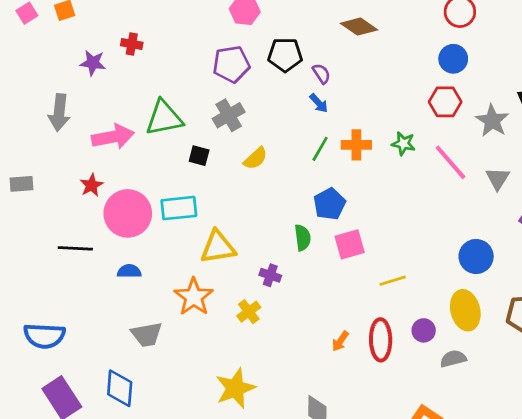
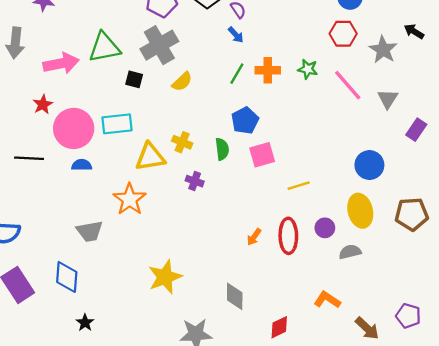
gray cross: (229, 115) -> (159, 45), size x1.4
blue semicircle: (129, 271) -> (82, 165), moved
yellow cross: (249, 312) -> (182, 142), moved, turned -30

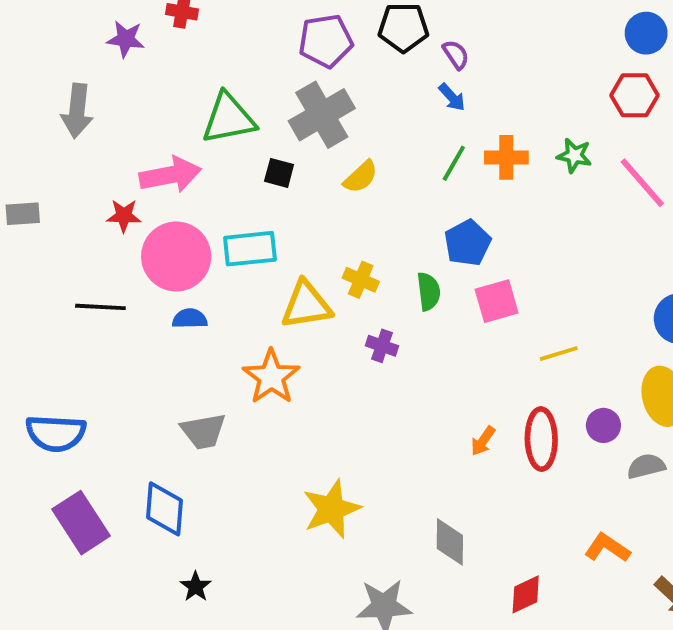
pink arrow: (61, 63) -> (170, 175), moved
red star: (43, 104) -> (124, 216), turned 30

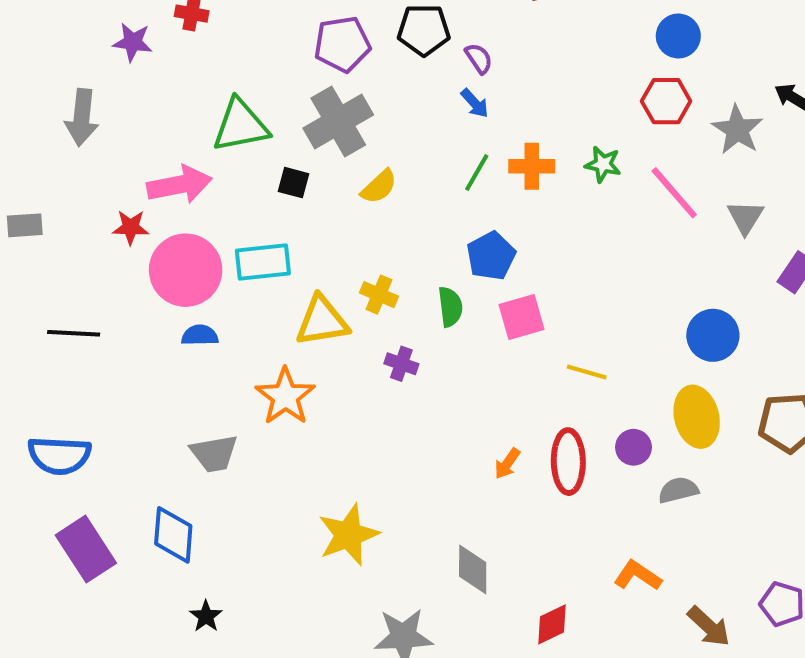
black line: (100, 307) -> (74, 333), moved
yellow line: (559, 354) -> (587, 372), turned 33

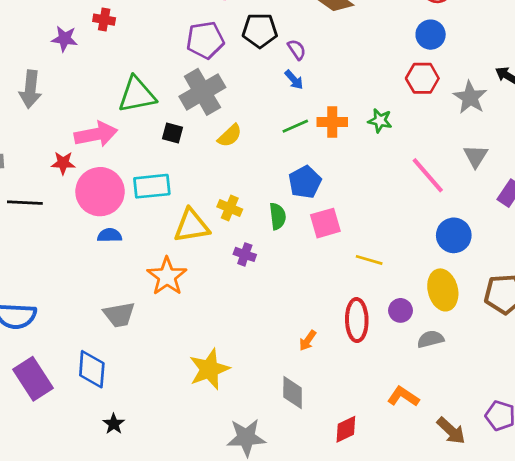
green line: (477, 172) -> (295, 126), turned 36
pink line: (674, 193) -> (428, 175), moved
black line: (74, 333) -> (25, 203), moved
orange arrow: (507, 464) -> (308, 341), moved

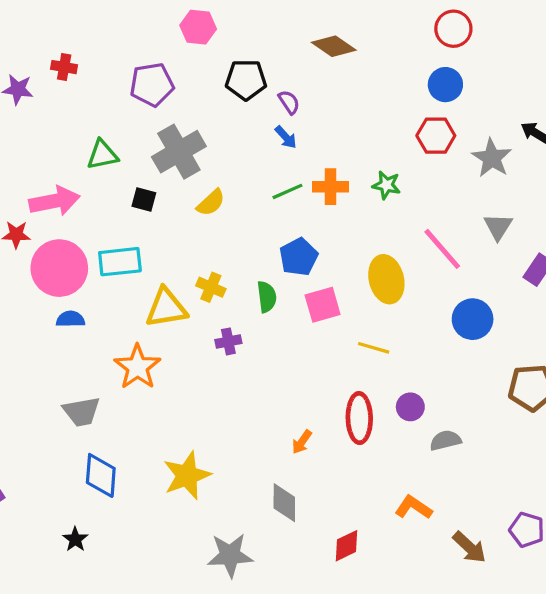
purple pentagon: (205, 40) -> (152, 85), moved
green triangle: (137, 95) -> (102, 155), size x0.7
purple cross: (245, 254) -> (228, 341), turned -30
yellow ellipse: (443, 290) -> (386, 279), moved
blue diamond: (92, 369) -> (101, 475), moved

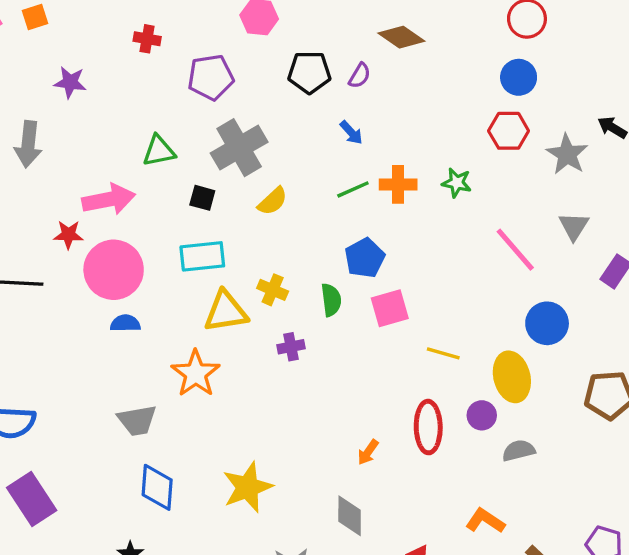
red cross: (64, 67) -> (147, 39), moved
purple semicircle: (289, 102) -> (360, 76), moved, turned 65
cyan rectangle: (120, 262) -> (202, 256), moved
yellow ellipse: (386, 279) -> (512, 377), moved

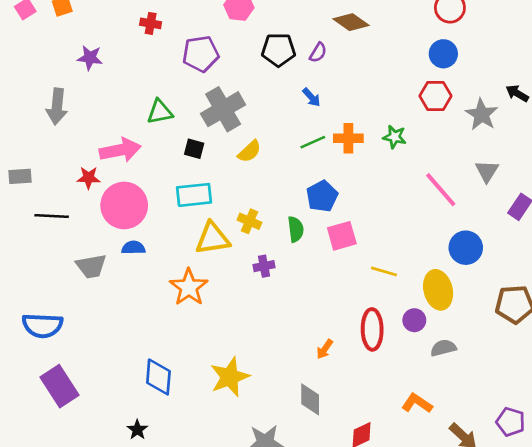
gray trapezoid: (137, 420) -> (91, 266), moved

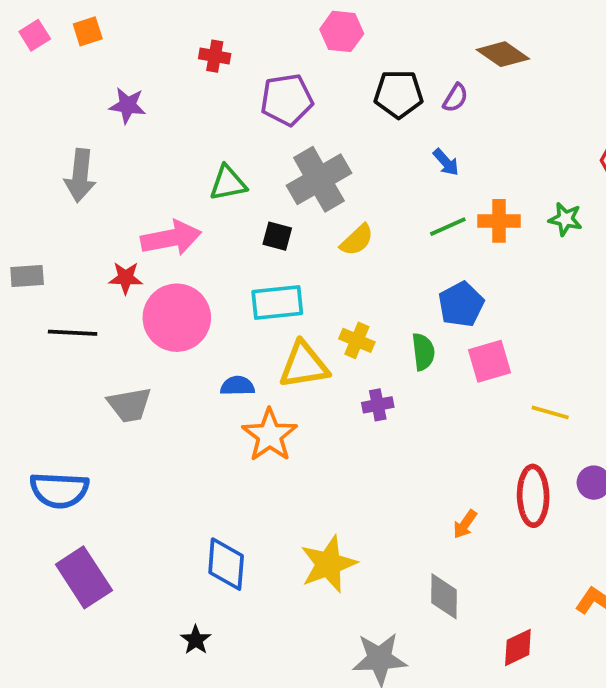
blue semicircle: (133, 248) -> (237, 386), moved

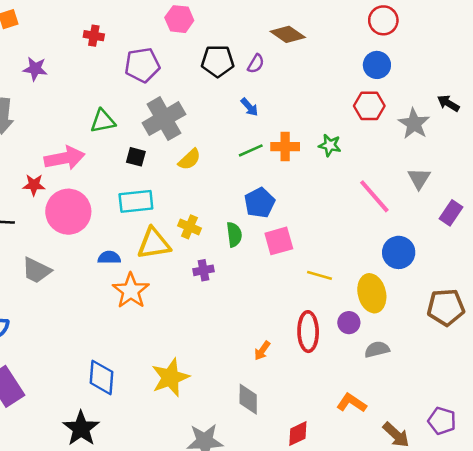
gray trapezoid: (129, 405) -> (36, 270), turned 36
black star: (196, 640) -> (81, 428), size x1.8

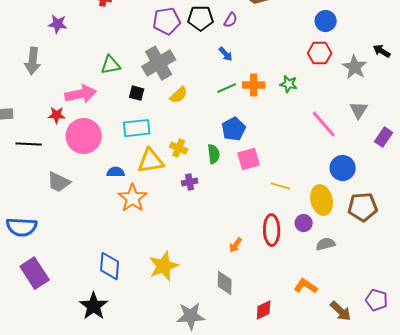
purple pentagon: (142, 65) -> (167, 21), moved
brown pentagon: (446, 307) -> (363, 207), moved

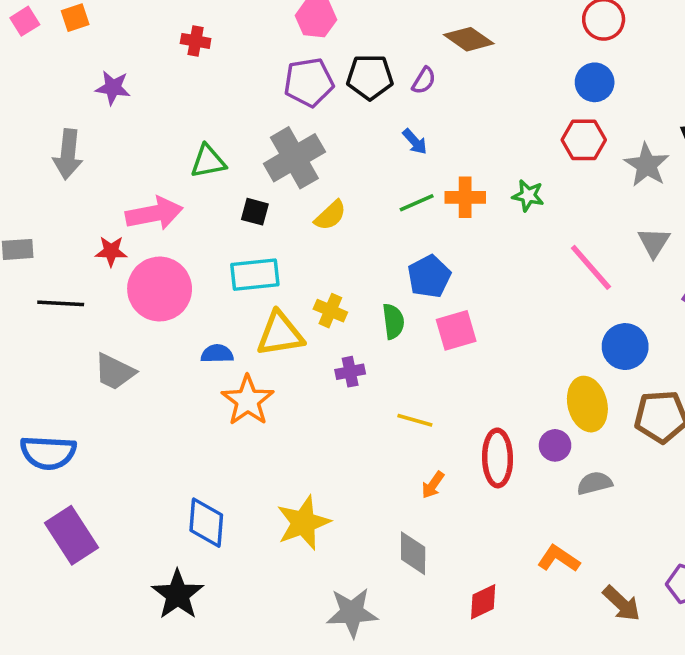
yellow line: (281, 186) -> (415, 420), moved

